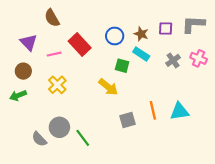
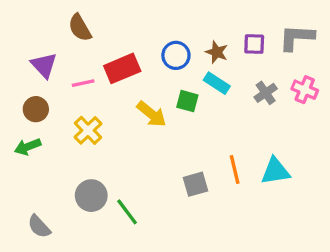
red rectangle: (80, 44) -> (122, 68), turned -70
yellow arrow: (108, 87) -> (152, 114), moved
gray semicircle: (39, 139) -> (39, 227), moved

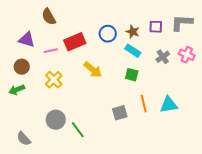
purple triangle: (44, 65) -> (27, 40), turned -30
green square: (187, 101) -> (132, 75), moved

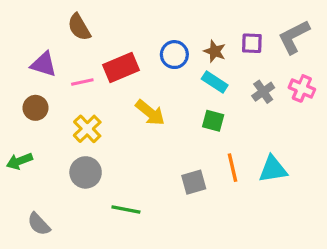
gray L-shape: (182, 23) -> (294, 37), turned -30
green arrow: (17, 90) -> (19, 161), moved
gray circle: (56, 120) -> (86, 172), moved
green line: (78, 130) -> (126, 210), turned -42

